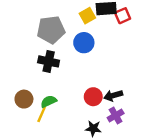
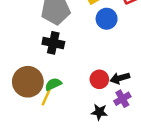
blue circle: (84, 43) -> (107, 19), moved
brown circle: (24, 99) -> (28, 82), size x1.6

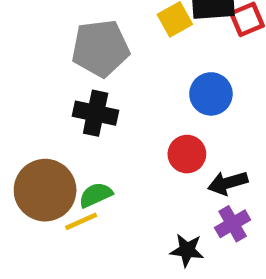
blue circle: (107, 19) -> (211, 94), moved
red circle: (99, 79) -> (187, 154), moved
yellow line: (46, 97) -> (81, 221), turned 42

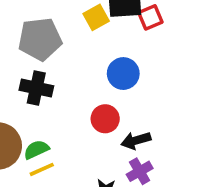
yellow line: (81, 221) -> (42, 169), moved

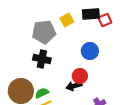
yellow square: (96, 17) -> (67, 20), moved
black arrow: (136, 140) -> (74, 86), moved

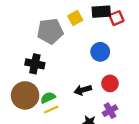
black cross: (42, 59) -> (35, 64), moved
red circle: (80, 76) -> (110, 83), moved

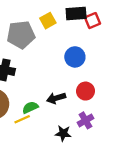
green semicircle: (48, 98) -> (30, 107), moved

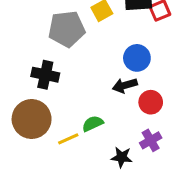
black arrow: (56, 98) -> (125, 85), moved
green semicircle: (30, 107) -> (93, 124), moved

